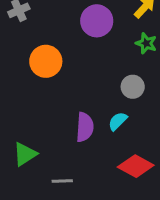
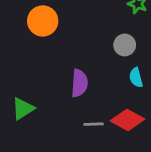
cyan semicircle: (118, 121) -> (136, 78), moved, turned -60
gray line: (62, 181) -> (94, 124), moved

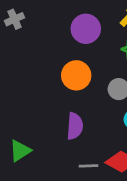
orange circle: (43, 21) -> (76, 75), moved

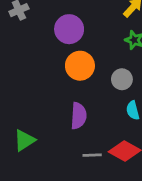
purple circle: (86, 29) -> (69, 29), moved

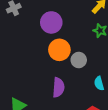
gray circle: (122, 79) -> (79, 60), moved

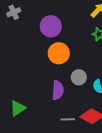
gray circle: (79, 60) -> (79, 77), moved

